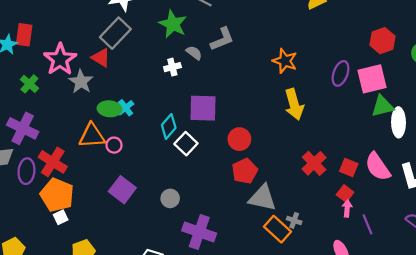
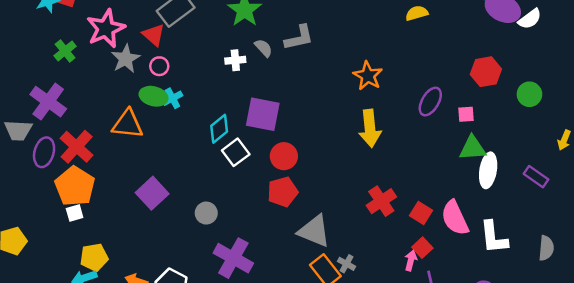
pink square: (372, 79) -> (466, 114), size x0.5
red circle: (239, 139) -> (284, 156), moved
pink circle: (114, 145) -> (159, 66), moved
red pentagon: (245, 171) -> (283, 192), moved
red square: (345, 194) -> (422, 248), moved

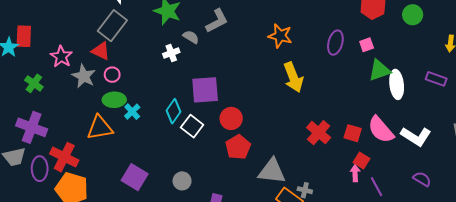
pink star: (106, 29) -> (61, 57), size x0.7
cyan cross: (172, 98) -> (132, 112), moved
white L-shape: (494, 237) -> (416, 136), turned -36

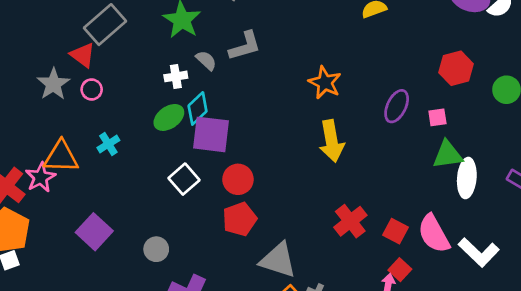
pink star: (61, 57) -> (41, 177), moved
green ellipse: (114, 100) -> (169, 117), moved, turned -45
cyan diamond: (174, 111) -> (198, 108), moved

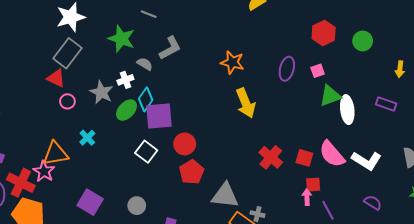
gray star: (53, 84) -> (101, 92), moved
red square: (400, 270) -> (313, 185), turned -35

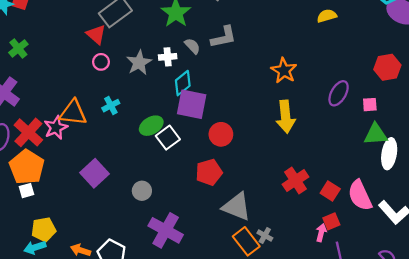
green ellipse: (126, 110) -> (151, 126), moved
red circle: (185, 144) -> (221, 134), moved
red square: (313, 185) -> (331, 221), turned -35

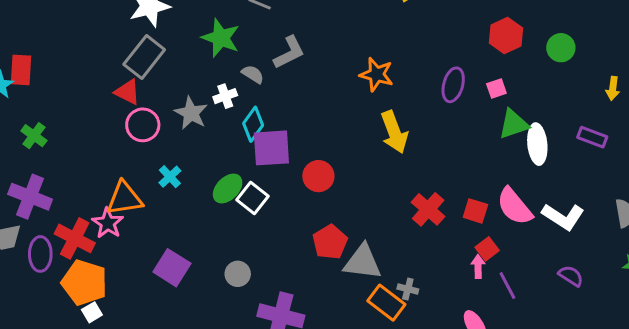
pink circle: (101, 62) -> (143, 125), size x1.5
red pentagon: (209, 172) -> (330, 242), moved

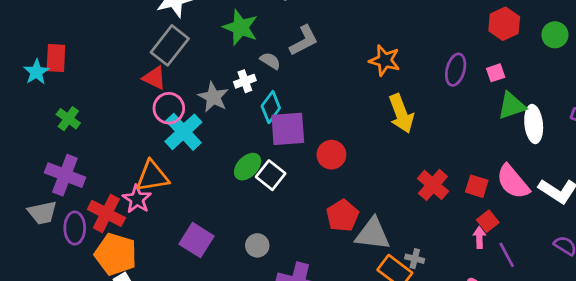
cyan cross: (170, 177) -> (183, 132), moved, size x1.8

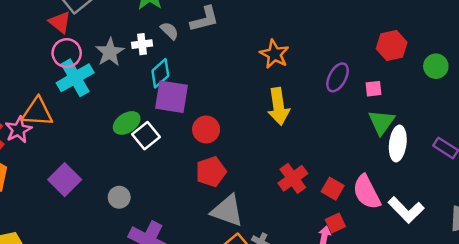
green triangle: (512, 106) -> (381, 122), turned -48
red pentagon: (342, 216) -> (211, 172), moved

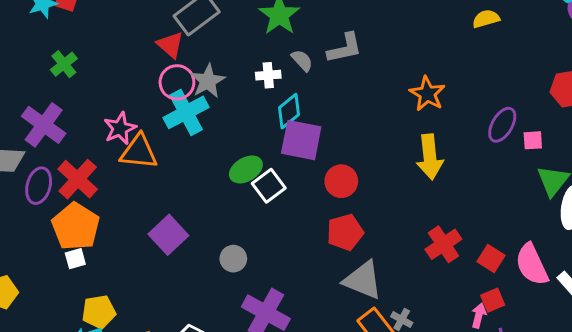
gray star: (110, 52) -> (208, 81), moved
pink square: (374, 89) -> (533, 140), moved
pink star: (18, 130) -> (120, 128), moved

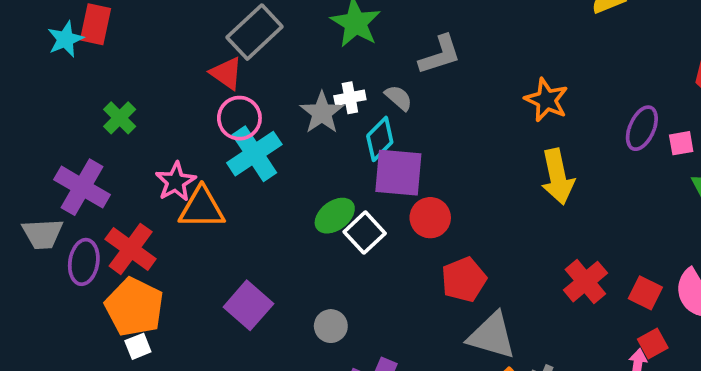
gray semicircle: (302, 60) -> (399, 98), moved
green cross: (64, 64) -> (120, 118), moved
gray star: (208, 81) -> (322, 113), moved
red circle: (341, 181) -> (430, 218), moved

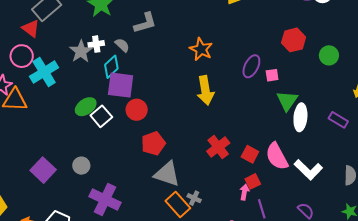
pink circle: (239, 118) -> (22, 56), moved
purple square: (248, 305) -> (43, 170), moved

